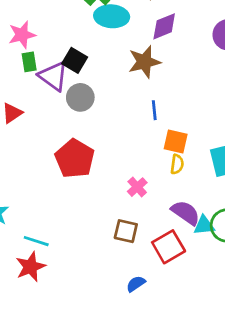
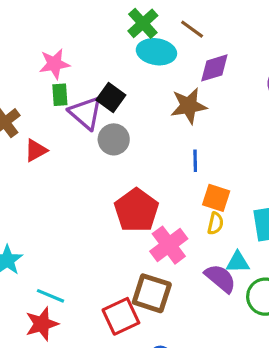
red pentagon: (75, 159) -> (136, 210), moved
pink cross: (137, 187) -> (169, 245), size x1.6
cyan triangle: (204, 225) -> (238, 262), moved
brown square: (126, 231) -> (152, 293), size x1.4
red square: (169, 247) -> (121, 316), moved

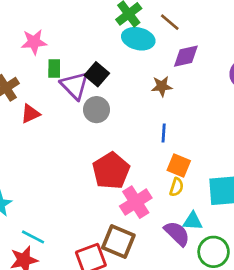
pink star: (54, 64) -> (34, 42), moved
brown star: (189, 106) -> (162, 86), size x0.7

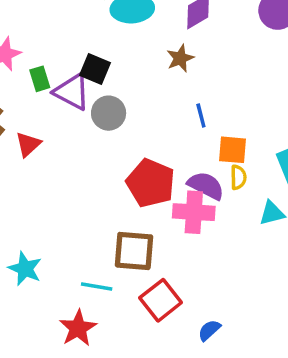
pink cross: (136, 202) -> (194, 212), turned -36
purple semicircle: (177, 233) -> (206, 186), moved
cyan line: (33, 237) -> (97, 286), moved
brown square: (118, 242) -> (134, 251), moved

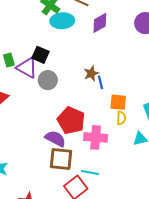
brown star: (180, 58) -> (91, 73), moved
purple semicircle: (206, 186) -> (55, 139), moved
cyan line: (97, 286) -> (90, 172), moved

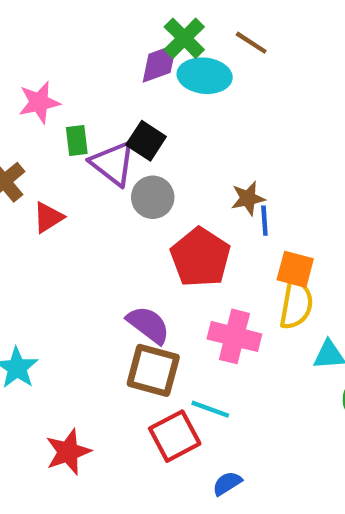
purple diamond: (100, 23) -> (160, 63), moved
yellow semicircle: (121, 118) -> (296, 304), size x1.6
red pentagon: (71, 120) -> (200, 257), moved

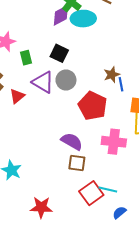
purple triangle: (113, 163) -> (43, 82), moved
brown square: (153, 370) -> (77, 163), size x0.7
cyan line: (210, 409) -> (108, 189), moved
red star: (68, 452) -> (41, 207), turned 30

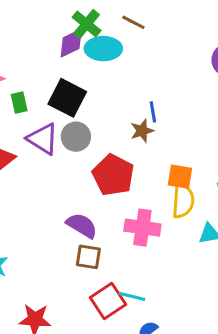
black square: (59, 53) -> (67, 98), size x1.4
blue line: (121, 84) -> (153, 112), moved

